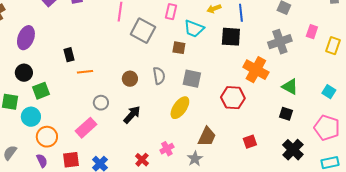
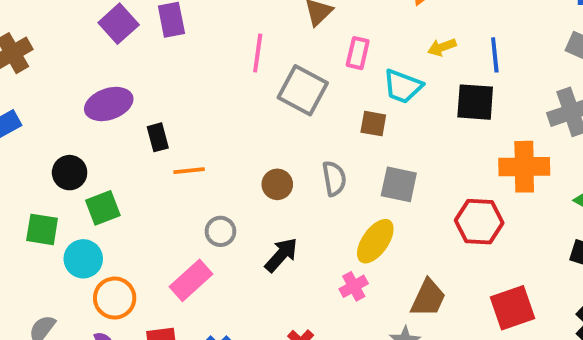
purple ellipse: (26, 38) -> (109, 104), moved, turned 50
orange cross: (256, 70) -> (524, 167), turned -30
red square: (250, 142) -> (512, 308), size x1.6
pink cross: (167, 149) -> (354, 286), moved

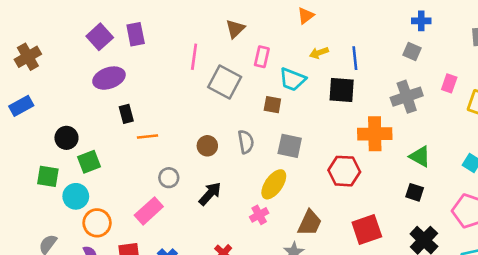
purple ellipse: (109, 104) -> (109, 78), moved

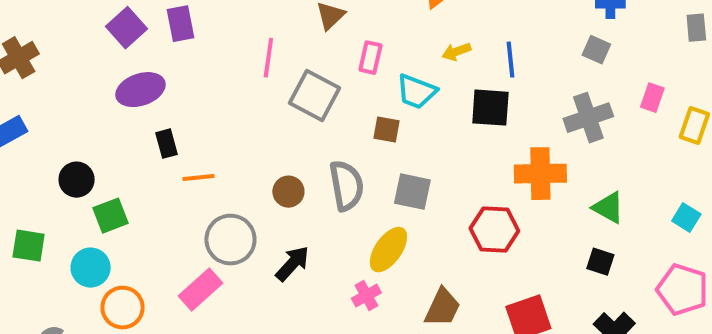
gray semicircle: (246, 142) -> (346, 186), size x1.4
green square: (48, 176) -> (29, 246), moved
gray circle: (169, 178) -> (230, 240), size x1.6

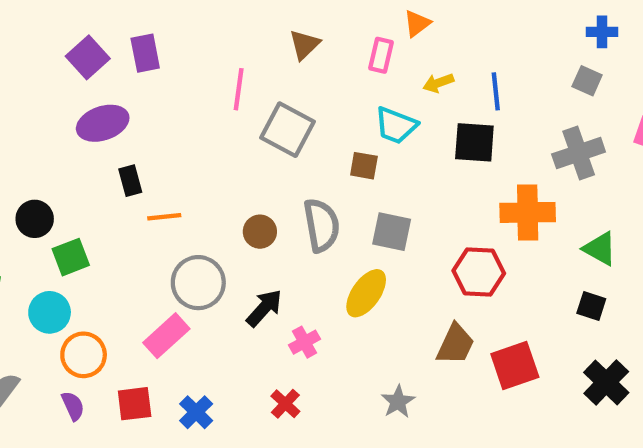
pink rectangle: (370, 58) -> (381, 55), moved
pink cross: (366, 296) -> (305, 342), moved
brown trapezoid: (442, 308) -> (455, 344), moved

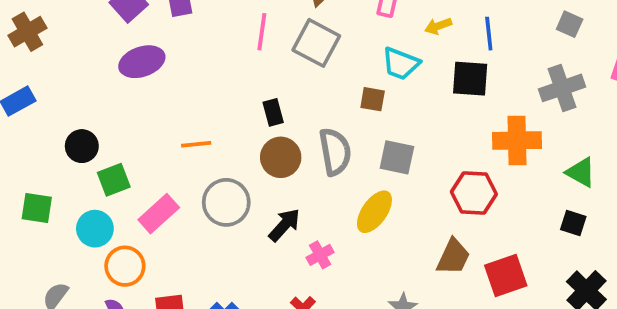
gray square: (288, 130) -> (316, 43), moved
black rectangle: (130, 181) -> (273, 112), moved
brown circle: (260, 232) -> (281, 157), size x1.4
pink rectangle: (166, 336) -> (159, 214), moved

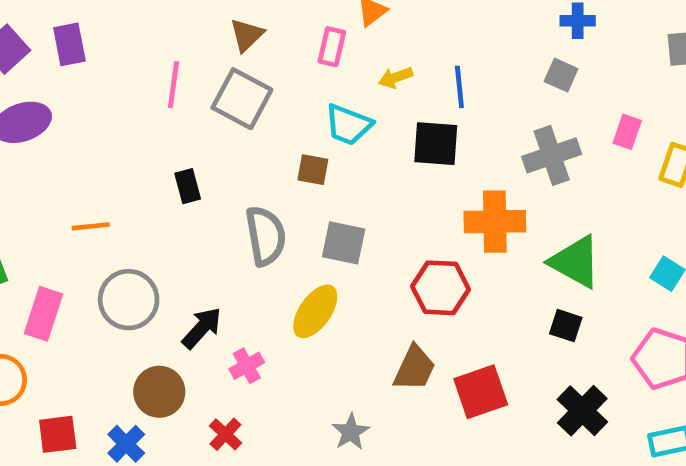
brown circle: (281, 157) -> (159, 392), moved
green triangle: (581, 172) -> (575, 262), size x1.4
pink rectangle: (159, 214) -> (43, 314), turned -30

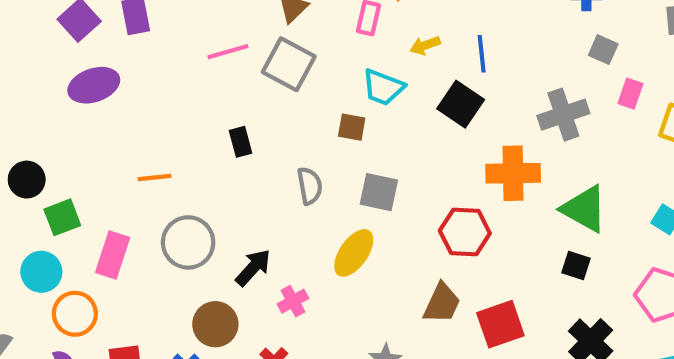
gray square: (561, 75) -> (603, 50), moved
pink line: (173, 85) -> (228, 52), turned 66
black square: (436, 144) -> (461, 104), turned 30
gray semicircle: (266, 236) -> (310, 186), size x0.7

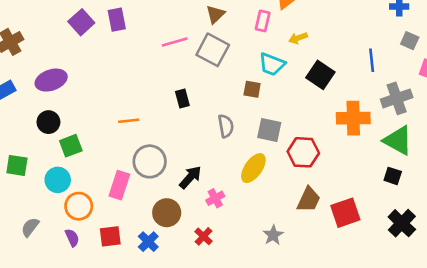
blue line: (482, 54) -> (372, 60), moved
purple ellipse: (94, 85) -> (51, 80), moved
gray cross: (563, 115) -> (397, 98), moved
red hexagon: (465, 232) -> (303, 152), moved
pink rectangle: (113, 255) -> (119, 185), moved

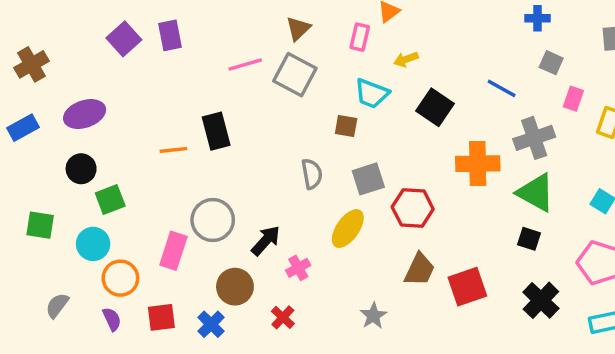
blue line: (372, 60) -> (502, 88), turned -55
black rectangle: (182, 98) -> (216, 131), moved, size x1.5
orange line: (129, 121) -> (173, 150), moved
gray square: (269, 130) -> (368, 179), turned -30

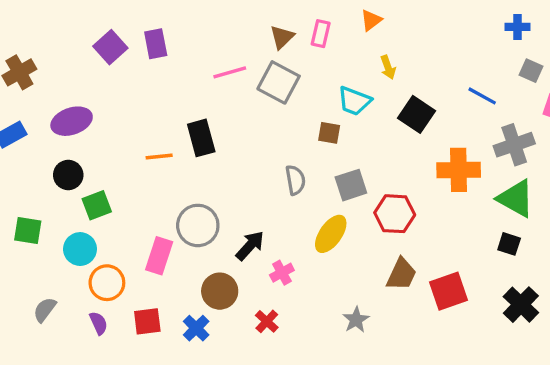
pink rectangle: (360, 37) -> (321, 34), moved
yellow arrow: (406, 59) -> (388, 67), turned -90

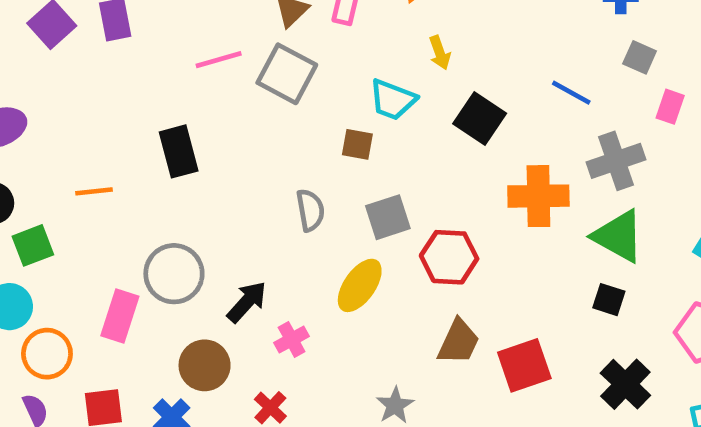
orange line: (159, 156) -> (94, 191), moved

